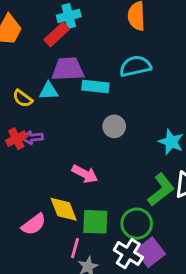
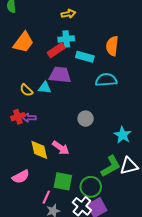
cyan rectangle: (95, 86) -> (85, 57), moved
yellow diamond: (64, 209) -> (39, 150), moved

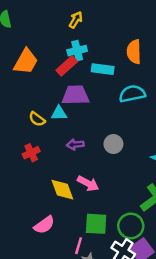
yellow arrow: (68, 14) -> (76, 20), turned -40
purple arrow: (29, 118) -> (75, 145), moved

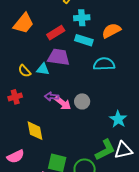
cyan cross: (77, 51) -> (82, 18), moved
orange semicircle: (134, 52) -> (111, 31), turned 54
pink arrow: (88, 183) -> (63, 103), moved

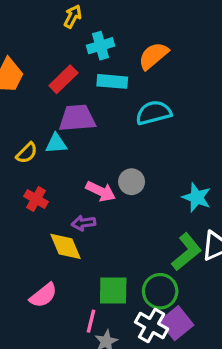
yellow semicircle: (25, 71) -> (27, 153), turned -80
red cross: (15, 97) -> (36, 199), moved, turned -32
purple arrow: (51, 97) -> (83, 223), moved

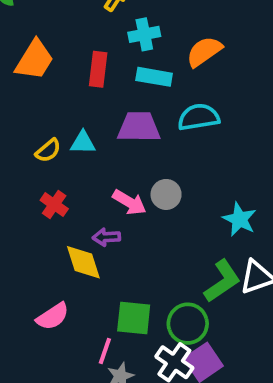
red rectangle: (63, 79) -> (98, 69), turned -44
purple trapezoid: (77, 118) -> (139, 127), moved

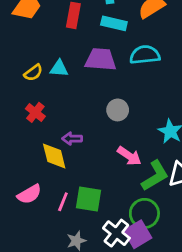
pink arrow: (129, 202) -> (129, 156), moved
green circle: (188, 324) -> (144, 213), moved
pink line: (105, 351) -> (63, 202), moved

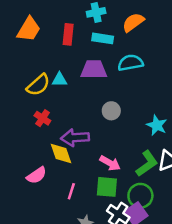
yellow semicircle: (33, 73) -> (38, 85), size x1.5
purple arrow: (72, 139) -> (75, 138), size x1.6
pink arrow: (129, 156) -> (110, 163), moved
pink semicircle: (29, 194) -> (37, 175), moved
green square: (89, 199) -> (107, 187), moved

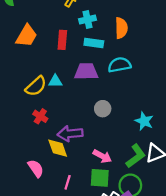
orange semicircle: (133, 22) -> (121, 28), turned 126
pink semicircle: (37, 175) -> (36, 168), turned -90

